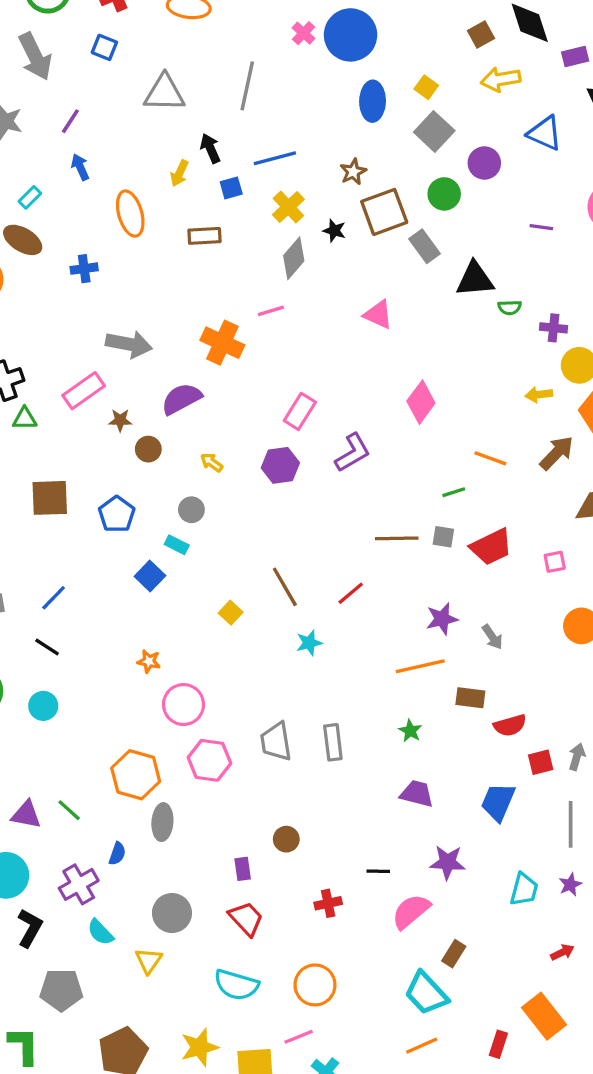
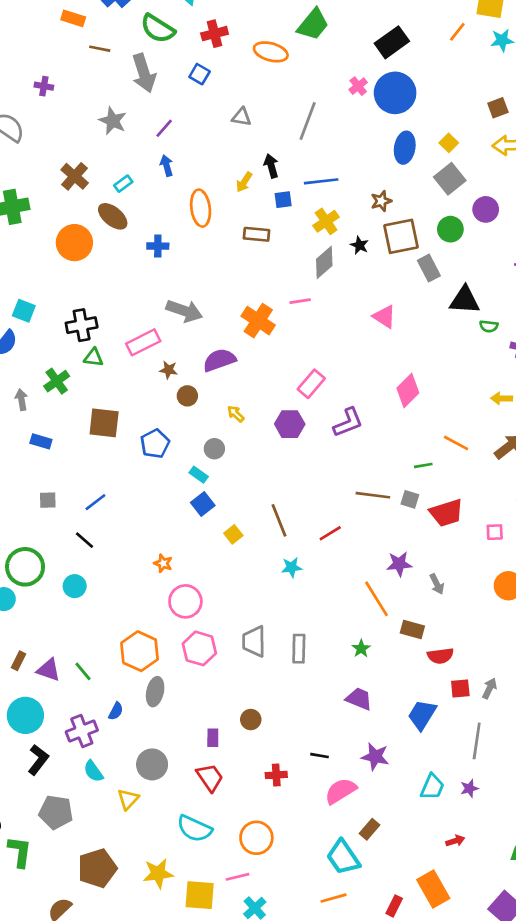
gray triangle: (164, 93) -> (242, 117), size x0.6
blue square: (150, 576) -> (203, 504), moved
orange line: (420, 666) -> (377, 599), turned 63

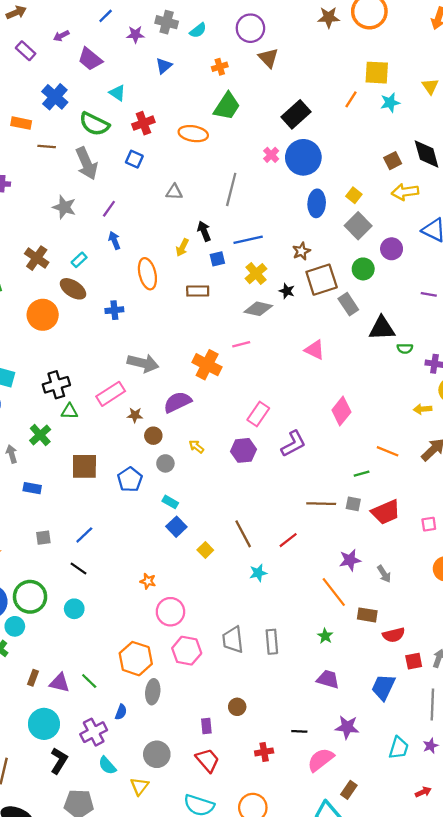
gray diamond: (324, 262) -> (258, 309), turned 60
gray circle: (214, 449) -> (165, 463), moved

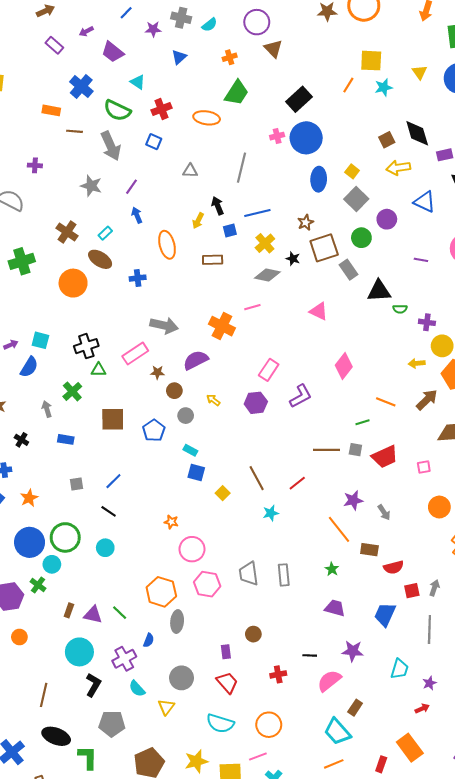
pink cross: (271, 155) -> (277, 136), turned 32
blue square: (176, 527) -> (196, 472), turned -30
purple star: (431, 746) -> (429, 683), moved

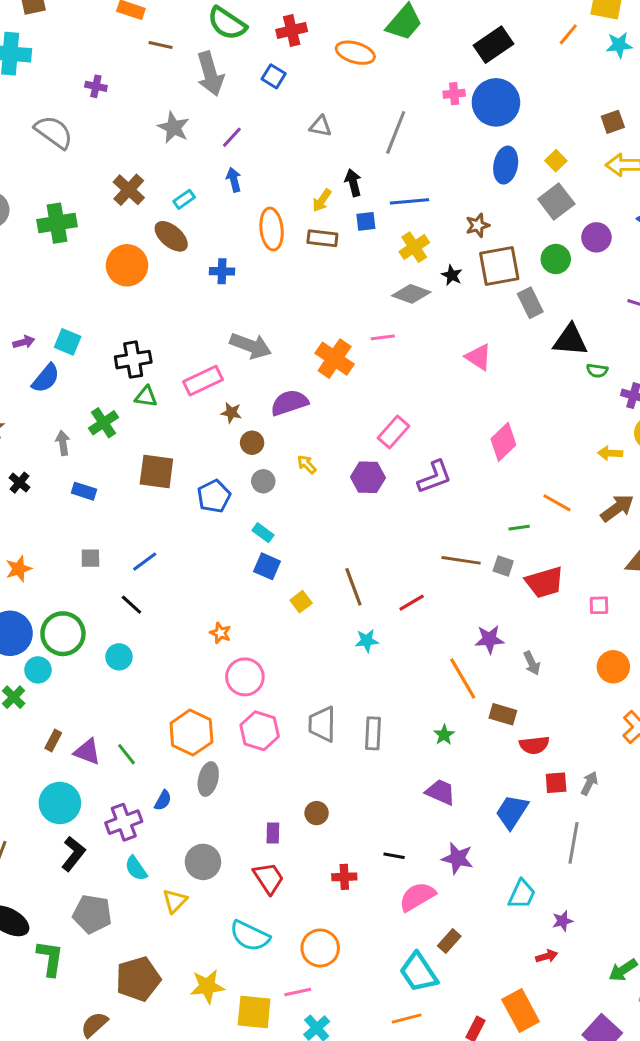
brown rectangle: (213, 260) -> (322, 238), moved

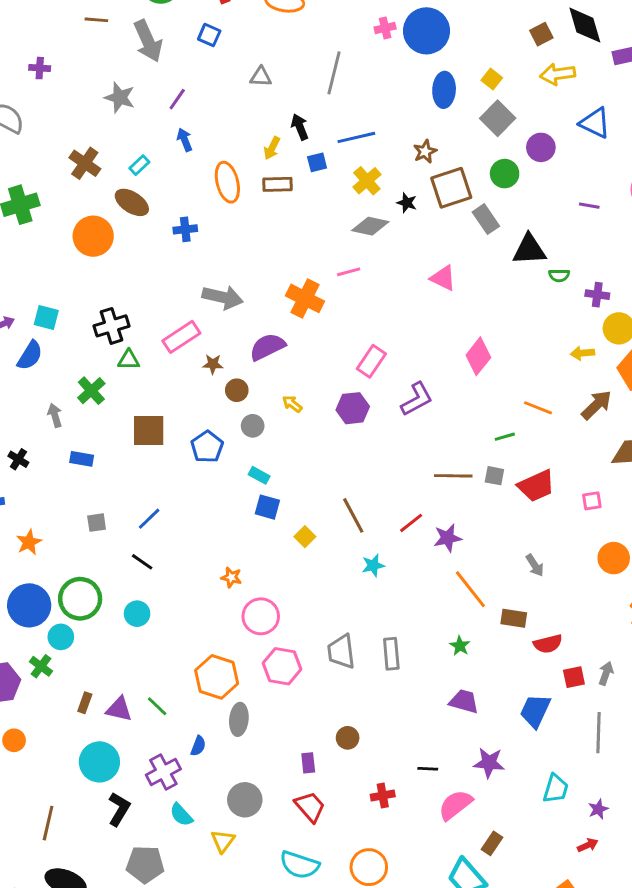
purple star: (489, 639) -> (448, 538), moved

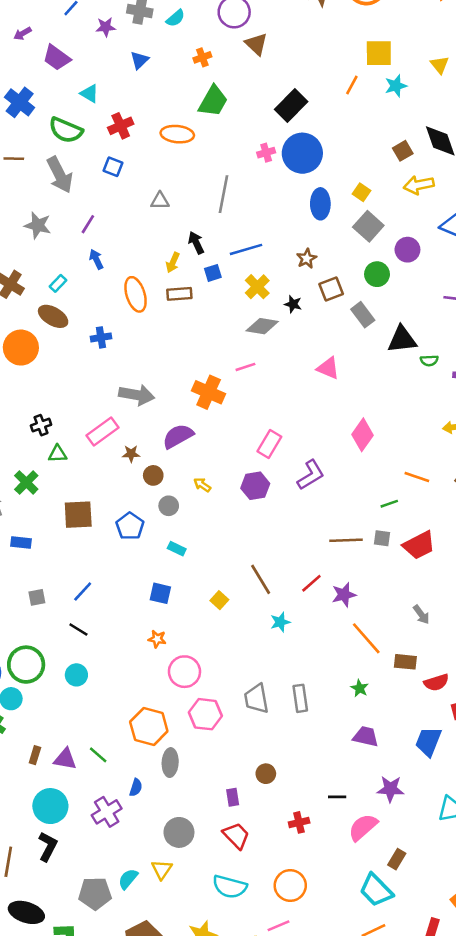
brown square: (451, 188) -> (331, 289), size x0.7
black cross: (112, 326) -> (41, 425), size x0.7
blue square: (267, 507) -> (160, 593), moved
black L-shape: (119, 809) -> (48, 846), moved
cyan semicircle: (181, 815) -> (128, 879), moved, turned 85

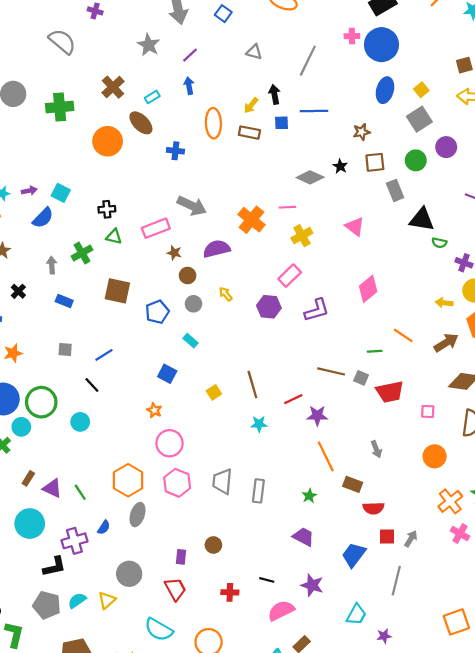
yellow cross: (257, 287) -> (302, 236), moved
black L-shape: (48, 846) -> (54, 567), moved, turned 35

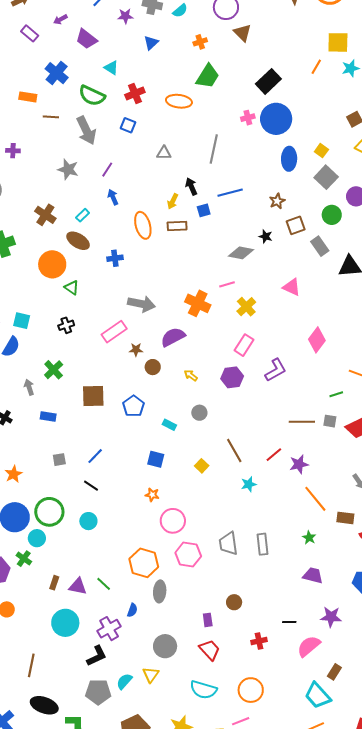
green triangle: (114, 237) -> (72, 288), moved, turned 35
gray circle: (193, 304) -> (199, 413), moved

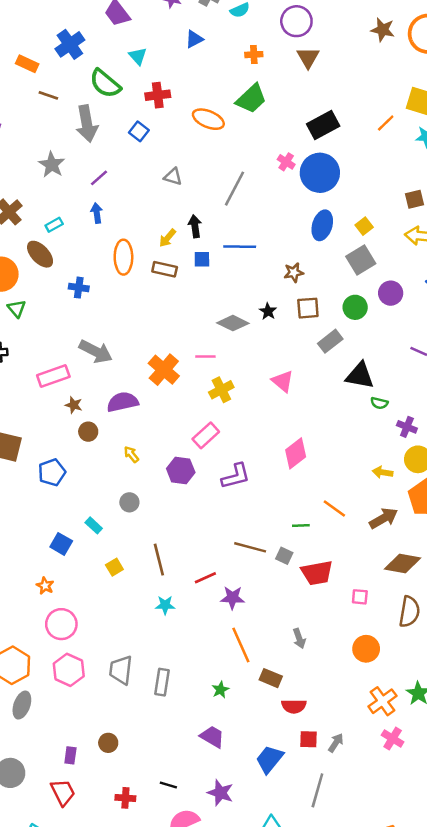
pink cross: (248, 118) -> (286, 162), turned 32
gray rectangle: (320, 246) -> (330, 341), turned 72
cyan rectangle: (169, 425) -> (94, 525), moved

